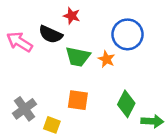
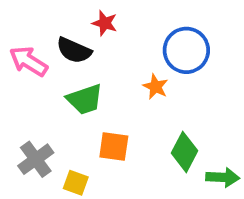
green trapezoid: (78, 57) -> (85, 99), moved, turned -30

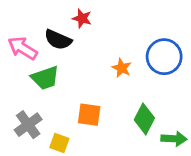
blue circle: (186, 50) -> (164, 57), moved
green trapezoid: (85, 99) -> (45, 78), moved

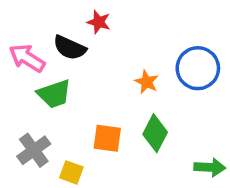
green diamond: (144, 119) -> (155, 133), moved

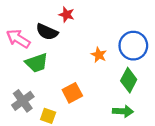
green diamond: (155, 133) -> (129, 80), moved
orange square: (107, 138) -> (72, 93), turned -36
green arrow: (210, 167) -> (123, 111), moved

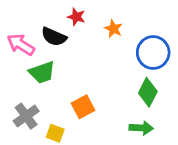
orange star: (99, 55) -> (113, 29), moved

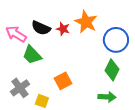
red star: (76, 17) -> (63, 29), moved
orange star: (113, 29) -> (86, 22), size x1.6
green trapezoid: (42, 72) -> (32, 55), turned 65

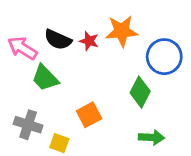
orange star: (86, 22) -> (122, 31), turned -30
green diamond: (112, 70) -> (140, 92), moved
gray cross: (20, 88) -> (28, 125), turned -36

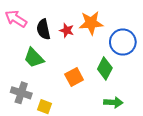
black semicircle: (58, 40) -> (43, 29), turned 54
pink arrow: (22, 48) -> (16, 19), moved
orange square: (89, 115) -> (74, 77), moved

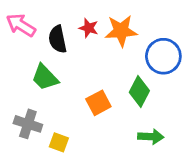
red star: (67, 30) -> (89, 28), moved

